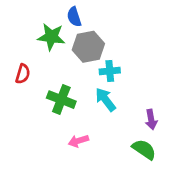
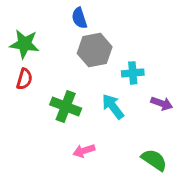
green star: (51, 37) -> (24, 44), moved
cyan cross: (110, 71) -> (133, 73), moved
purple arrow: (151, 119) -> (162, 103), moved, turned -60

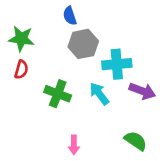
cyan cross: (133, 73) -> (117, 64), size x1.5
purple arrow: (162, 103) -> (142, 91), size x1.4
pink arrow: (84, 151) -> (74, 145), moved, turned -72

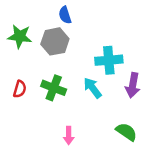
gray hexagon: (83, 44) -> (55, 41), moved
red semicircle: (21, 70) -> (20, 89), moved
purple arrow: (142, 91) -> (133, 85), turned 80

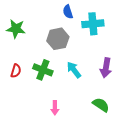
blue semicircle: (65, 15) -> (68, 12), moved
gray hexagon: (55, 41) -> (58, 39), moved
cyan cross: (109, 60) -> (93, 24), moved

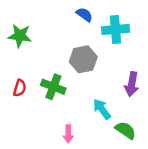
blue semicircle: (68, 12) -> (84, 15), turned 144
gray hexagon: (58, 39) -> (83, 59), moved
cyan arrow: (74, 70) -> (102, 109), moved

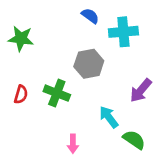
purple arrow: (132, 84) -> (141, 90), turned 30

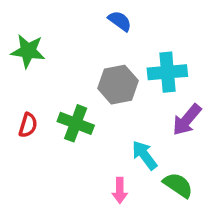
cyan cross: (123, 32) -> (167, 72), moved
pink arrow: (73, 144) -> (120, 190), moved

